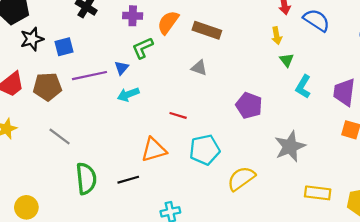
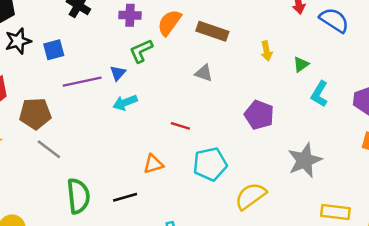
yellow arrow: (277, 36) -> (267, 51), moved
green triangle: (287, 60) -> (301, 64), turned 32
brown pentagon: (47, 87) -> (35, 114), moved
orange triangle: (154, 150) -> (153, 164), size x0.7

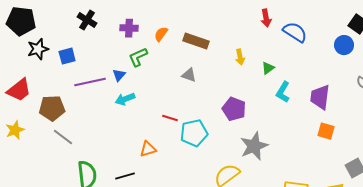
orange semicircle: (169, 23) -> (161, 34), size x0.7
gray star: (305, 160) -> (254, 146), moved
cyan pentagon: (210, 164) -> (194, 133), moved

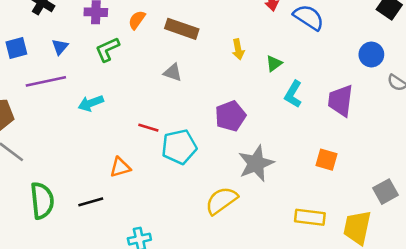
blue circle: (344, 45) -> (371, 54), moved
blue triangle: (119, 75) -> (60, 47), moved
purple pentagon: (234, 109) -> (230, 116), turned 30
orange square: (326, 131) -> (327, 160), moved

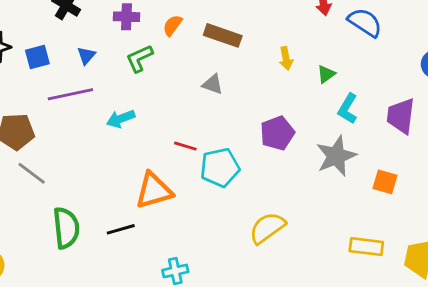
gray star: (256, 163) -> (336, 156), moved
orange triangle: (120, 167) -> (154, 191), size x1.6

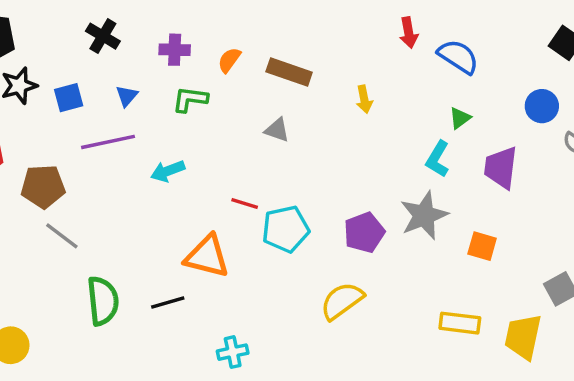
green L-shape: (139, 58) -> (190, 99), turned 32
green triangle: (326, 74) -> (460, 118), moved
purple pentagon: (277, 133) -> (364, 233), moved
orange triangle: (154, 191) -> (207, 256), turned 30

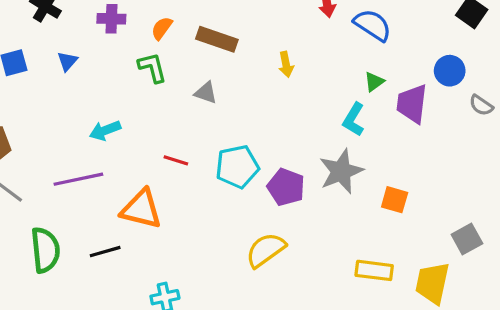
green L-shape: (190, 99) -> (152, 68), moved, turned 68
purple line: (108, 142) -> (78, 179), moved
purple trapezoid: (501, 168) -> (412, 104), moved
cyan pentagon: (286, 229) -> (237, 167), moved
purple pentagon: (364, 233) -> (286, 187), turned -30

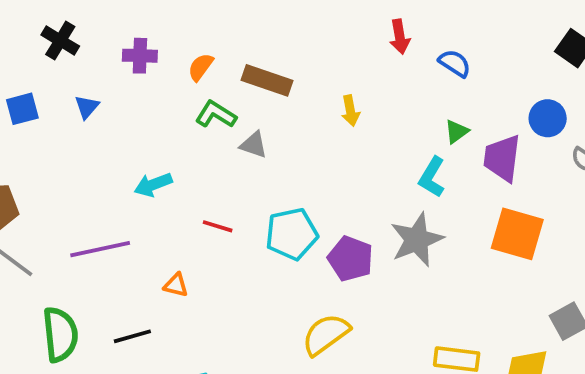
blue semicircle: (373, 25) -> (455, 63), size x0.7
green L-shape: (152, 68) -> (216, 114), moved, turned -44
cyan arrow: (105, 130) -> (153, 185), moved
orange square: (395, 200) -> (517, 234), moved, size x1.6
orange triangle: (141, 209) -> (176, 285), size x0.5

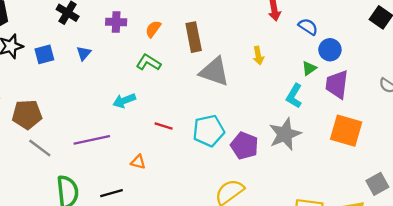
brown rectangle: (267, 80) -> (194, 37), turned 60
yellow arrow: (350, 111) -> (258, 56), moved
green L-shape: (216, 114) -> (148, 62), moved
blue circle: (548, 118) -> (330, 50), moved
gray triangle: (254, 145) -> (214, 72), moved, size x1.8

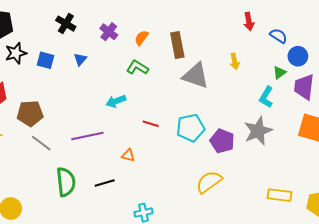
purple cross: (116, 22) -> (109, 32), turned 36
blue square: (44, 54) -> (45, 60), turned 30

